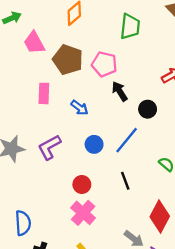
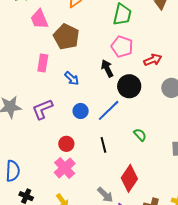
pink pentagon: (104, 64) -> (122, 47), moved
black circle: (148, 109) -> (129, 86), size x1.5

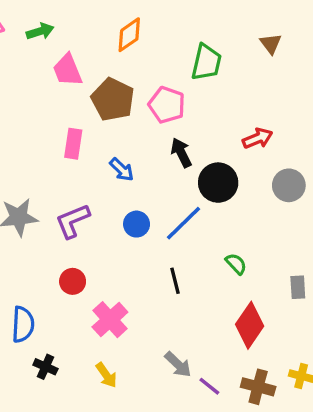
pink pentagon: (122, 47) -> (167, 105), moved
red circle: (66, 144) -> (73, 281), moved
red diamond: (129, 178) -> (250, 325), moved

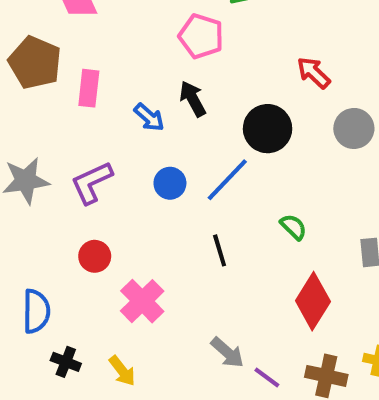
brown pentagon: (113, 99) -> (35, 63), moved
red arrow: (258, 138) -> (314, 73), turned -112
black arrow: (181, 153) -> (193, 99), moved
yellow arrow: (106, 375) -> (122, 371), moved

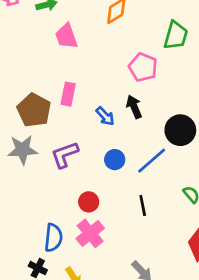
brown pentagon: (35, 63) -> (34, 110), moved
red circle: (95, 256) -> (89, 202), moved
blue semicircle: (36, 311) -> (53, 238), moved

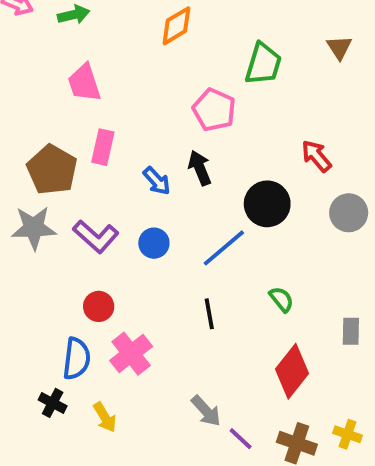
pink trapezoid: (66, 36) -> (84, 83), moved
purple L-shape: (65, 155) -> (96, 236), turned -120
blue circle: (115, 160) -> (154, 243), moved
red circle: (89, 202) -> (99, 306), moved

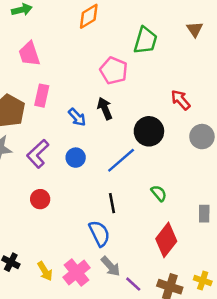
purple L-shape: (96, 236) -> (38, 154), turned 96
pink cross: (131, 354) -> (76, 272), moved
blue semicircle: (77, 359) -> (99, 233), moved, turned -32

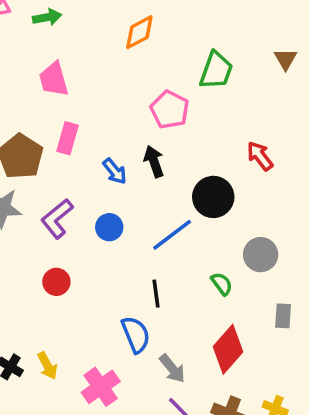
gray circle: (202, 137) -> (261, 255), moved
gray arrow: (111, 266) -> (172, 369), moved
yellow arrow: (45, 271) -> (47, 366), moved

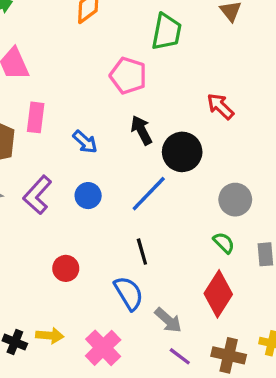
black arrow: (154, 161) -> (141, 130), moved
red circle: (56, 282) -> (66, 268), moved
green semicircle: (222, 284) -> (224, 243), moved
yellow arrow: (47, 366) -> (50, 336), turned -48

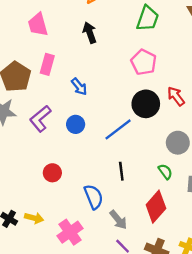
pink pentagon: (128, 76) -> (144, 62), moved
red arrow: (220, 106) -> (176, 96), moved
black arrow: (141, 130) -> (90, 33), moved
black line: (142, 252) -> (121, 171), moved

